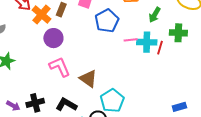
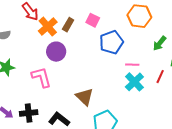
cyan cross: (147, 42) -> (134, 82), moved, turned 36
pink L-shape: (60, 67) -> (41, 77), moved

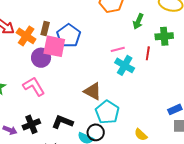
pink square: (93, 20) -> (54, 46), moved, size x1.6
blue pentagon: (111, 42) -> (69, 36), moved
brown triangle: (85, 97) -> (93, 91), moved

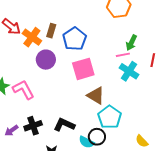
green arrow: (138, 21) -> (131, 43), moved
pink square: (54, 46) -> (83, 69), moved, turned -30
pink L-shape: (34, 86) -> (23, 90), moved
purple arrow: (10, 130) -> (11, 130), turned 120

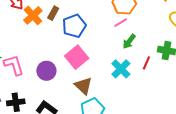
pink line: (123, 55) -> (121, 23), moved, turned -32
purple circle: (46, 60) -> (46, 71), moved
pink square: (83, 69) -> (77, 57), turned -35

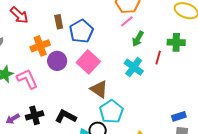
brown rectangle: (53, 13) -> (59, 22), turned -32
orange cross: (33, 15) -> (40, 46), moved, turned 30
purple circle: (46, 71) -> (57, 61), moved

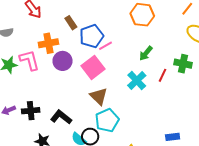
pink line: (127, 21) -> (106, 46), moved
brown rectangle: (59, 22) -> (71, 23), turned -32
pink L-shape: (27, 79) -> (29, 60), moved

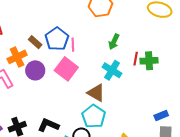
brown rectangle: (71, 23) -> (35, 42), moved
pink line: (106, 46) -> (73, 45), turned -48
green cross: (183, 64) -> (149, 61), moved
brown triangle: (99, 96) -> (96, 93), moved

